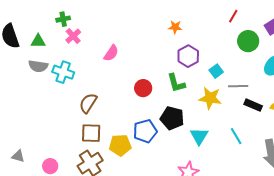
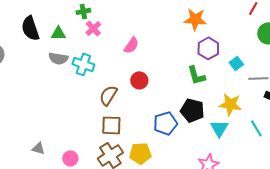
orange star: (175, 27) -> (195, 19), size x1.6
red circle: (143, 88) -> (139, 80), moved
yellow star: (210, 98) -> (230, 104), moved
yellow pentagon: (120, 145) -> (140, 153), moved

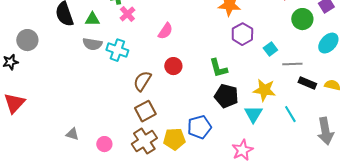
green L-shape: (196, 75) -> (218, 68), moved
blue pentagon: (165, 123) -> (199, 127), moved
brown square: (111, 125) -> (145, 111), turned -30

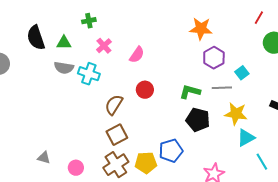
pink cross: (127, 14) -> (104, 46), moved
gray line: (292, 64) -> (222, 88), moved
green L-shape: (218, 68) -> (190, 92), turned 120
cyan triangle: (253, 114) -> (246, 138), moved, turned 30
cyan line: (290, 114) -> (262, 162), moved

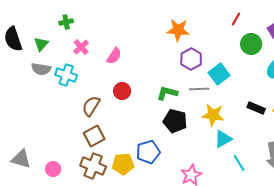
green triangle: (64, 43) -> (41, 44), turned -49
cyan square: (242, 73) -> (219, 74), size x1.5
gray triangle: (44, 158) -> (21, 159), size x1.5
brown cross: (116, 165) -> (93, 166), turned -35

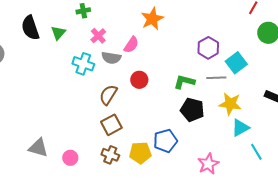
orange star: (178, 30) -> (152, 19), moved, turned -30
gray semicircle: (41, 69) -> (111, 58), moved
brown cross: (93, 166) -> (110, 155), size x0.7

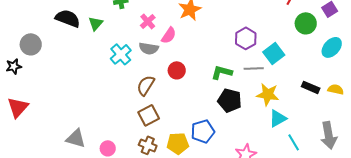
black semicircle: (30, 28) -> (68, 18), turned 130
pink cross: (98, 36) -> (148, 21), moved
cyan cross: (83, 64) -> (121, 54), turned 30

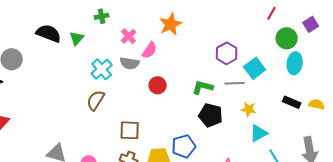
cyan ellipse: (332, 47) -> (295, 63), moved, turned -35
brown semicircle: (146, 85) -> (96, 100), moved
yellow star: (268, 94) -> (249, 109), size x0.7
brown square: (149, 115) -> (130, 130), turned 30

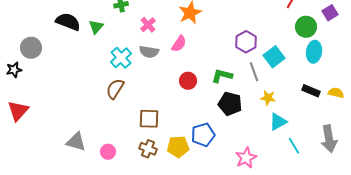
pink semicircle: (150, 50) -> (179, 44), moved
gray line: (235, 83) -> (254, 72), turned 72
red circle: (158, 85) -> (188, 81), moved

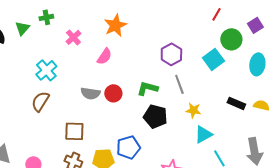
green triangle: (96, 27) -> (22, 28), moved
gray semicircle: (149, 52) -> (90, 93), moved
cyan ellipse: (314, 52) -> (257, 64), moved
cyan square: (274, 57) -> (213, 59), moved

